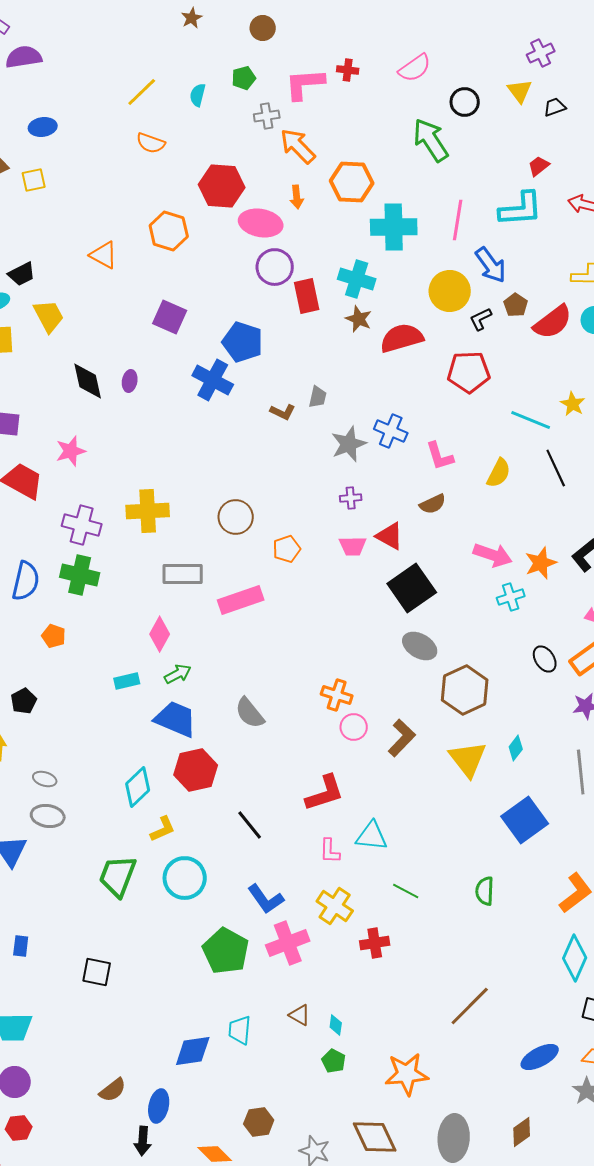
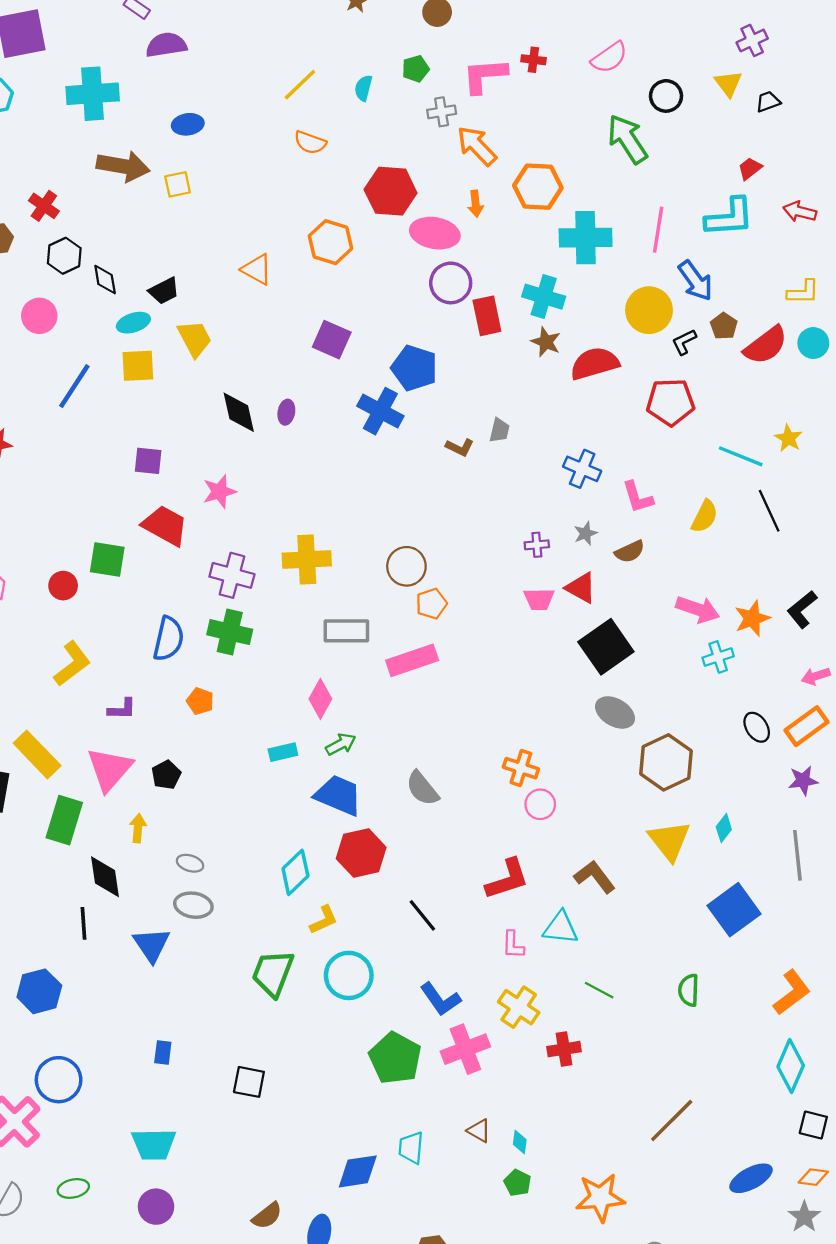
gray star: (349, 444) -> (586, 533), moved, size x0.6
orange pentagon: (287, 549) -> (431, 604), moved
brown L-shape: (402, 738) -> (595, 877), moved, turned -81

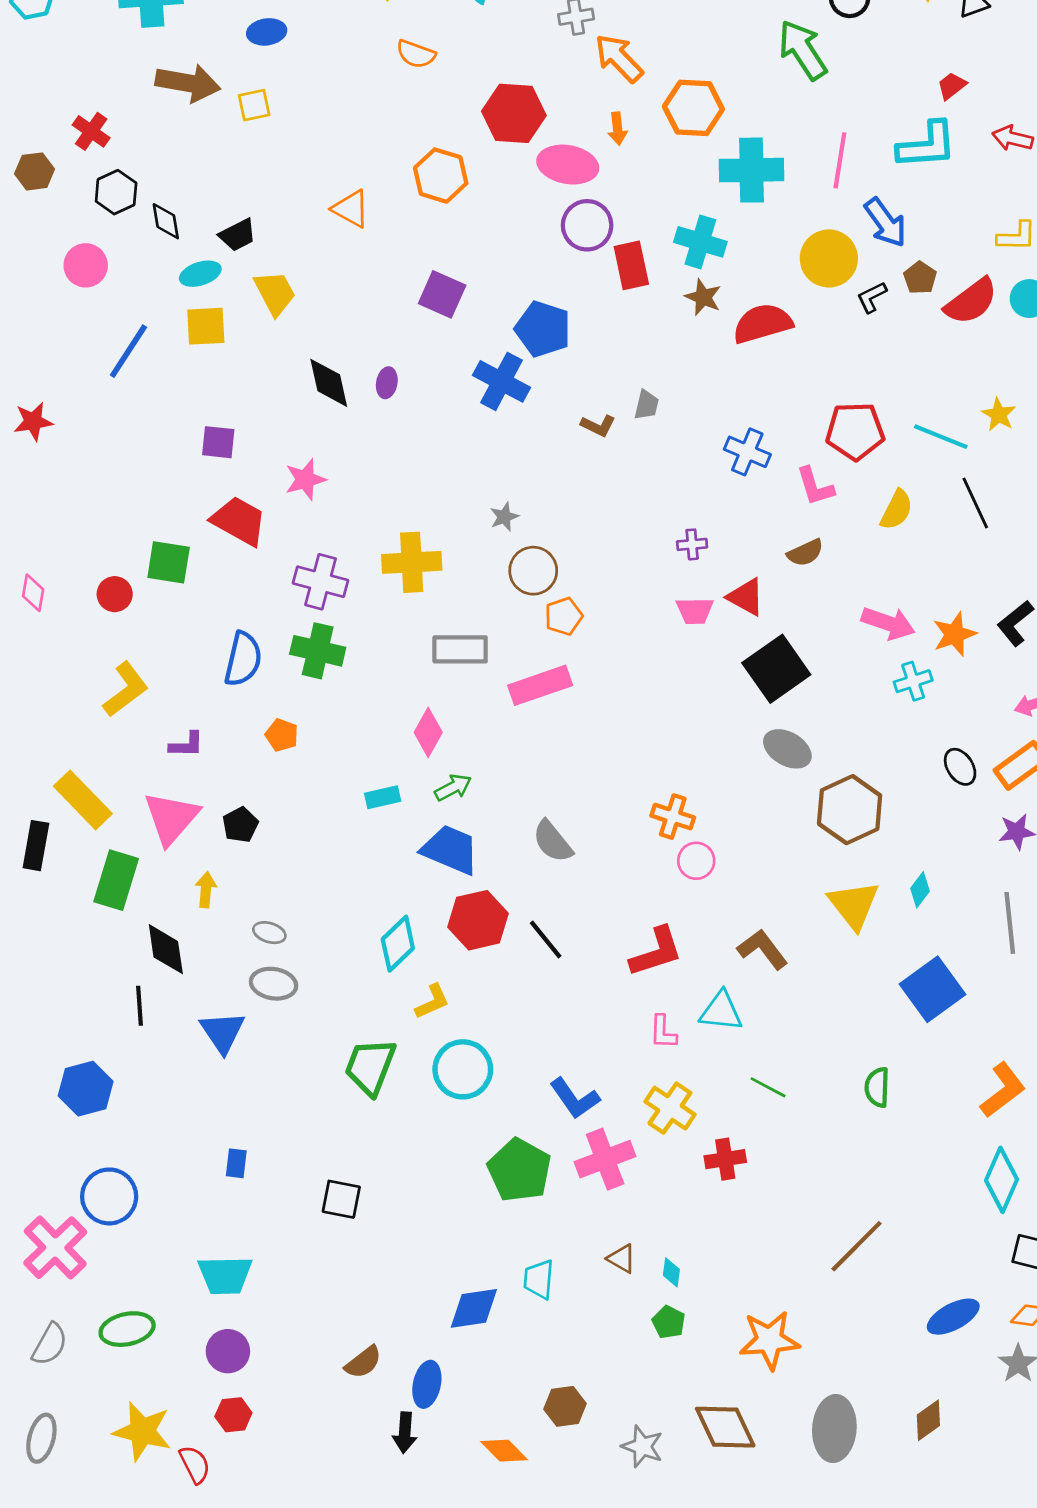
red pentagon: (671, 402) -> (855, 431), moved
gray star: (586, 533) -> (504, 517), moved
black line: (422, 915) -> (546, 939), moved
green ellipse: (73, 1188) -> (127, 1329), size x1.4

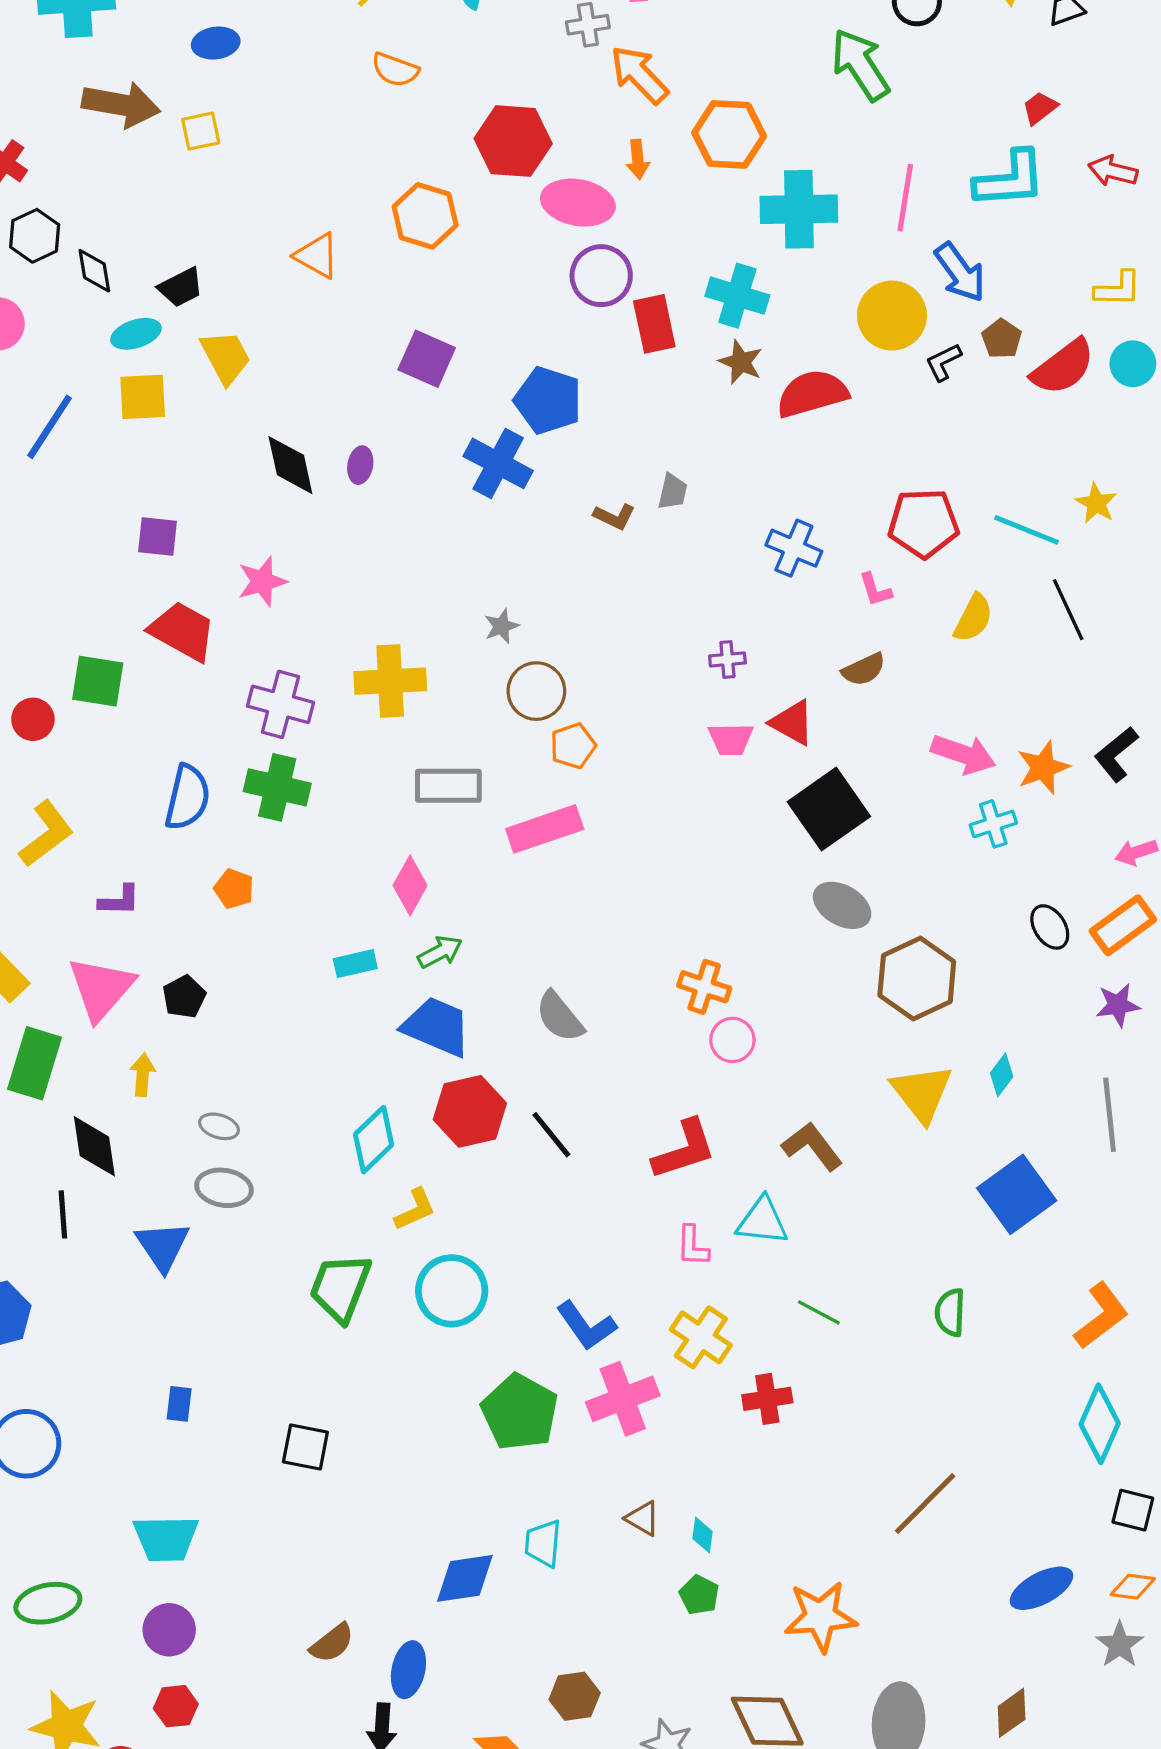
pink L-shape: (815, 486) -> (875, 590), size x0.7

